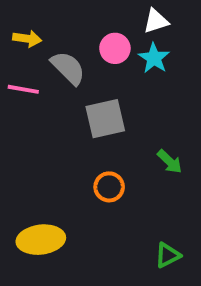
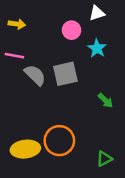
cyan star: (154, 58) -> (97, 48), moved
gray semicircle: (68, 68) -> (35, 75), moved
orange circle: (109, 187) -> (59, 141), moved, size x1.6

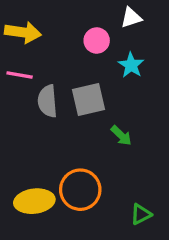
yellow arrow: (17, 24) -> (23, 32), size x1.5
gray semicircle: (35, 75) -> (47, 101), turned -140
green arrow: (105, 101) -> (121, 136), moved

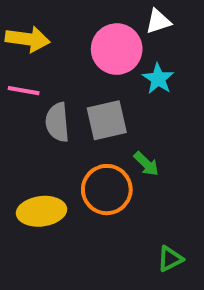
pink circle: (97, 41) -> (117, 49), size x1.6
orange circle: (80, 190) -> (107, 190), moved
yellow ellipse: (34, 201) -> (41, 211), moved

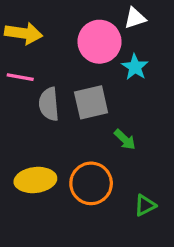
orange circle: (107, 190) -> (91, 183), moved
green triangle: (170, 259) -> (145, 205), moved

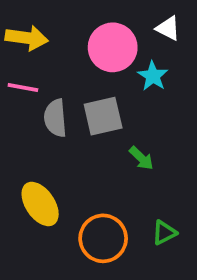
white triangle: (135, 18) -> (168, 28), moved, turned 45
yellow ellipse: (35, 180) -> (40, 204), turned 63
orange circle: (91, 183) -> (103, 238), moved

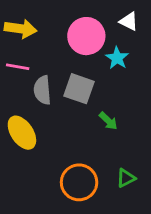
gray square: (103, 116) -> (79, 89), turned 32
yellow ellipse: (40, 204) -> (22, 133), moved

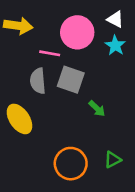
cyan star: (117, 58) -> (115, 45), moved
pink line: (18, 67) -> (50, 53), moved

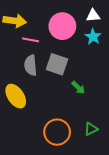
white triangle: (115, 19) -> (93, 15), turned -32
pink line: (50, 53) -> (31, 40), moved

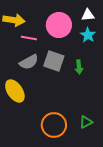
gray semicircle: (31, 65) -> (29, 62), turned -114
green arrow: (78, 88) -> (79, 67), moved, turned 40

